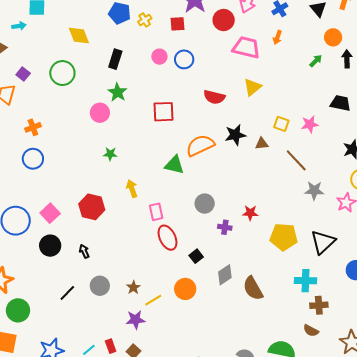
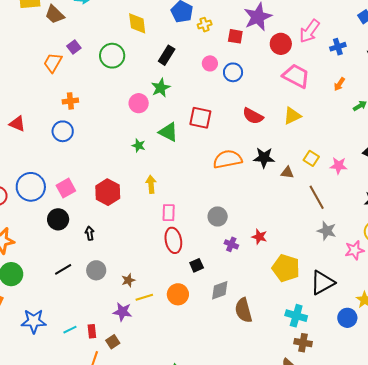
orange arrow: (277, 37) -> (339, 84), moved
green triangle: (174, 165) -> (168, 132), moved

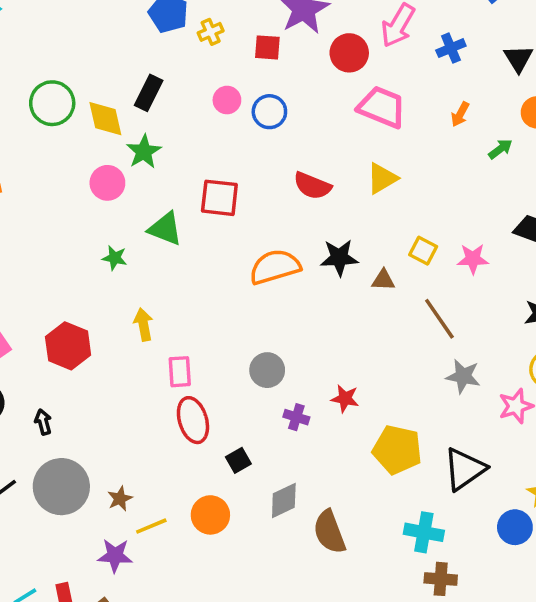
yellow diamond: (137, 23) -> (105, 119), moved
gray circle: (96, 270) -> (61, 487), size x1.6

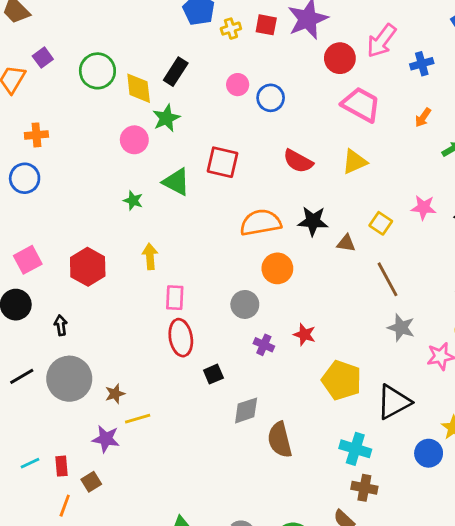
red square: (267, 47) -> (266, 25), moved
pink star: (473, 259) -> (424, 207), moved
orange circle: (210, 515) -> (277, 268), moved

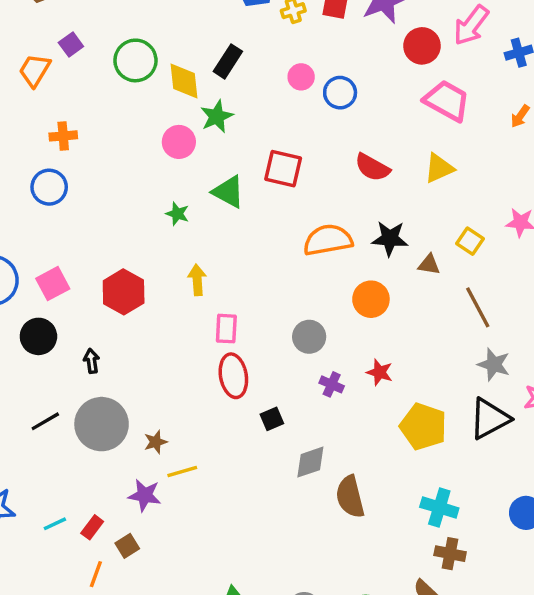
orange circle: (277, 268) -> (371, 299), moved
black triangle: (394, 402) -> (490, 419), moved
red rectangle: (61, 466) -> (92, 527), turned 42

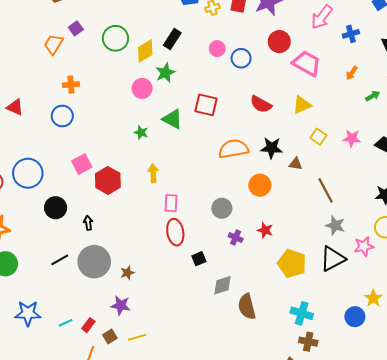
red circle: (422, 46) -> (279, 42), moved
yellow diamond: (184, 81) -> (145, 51), turned 65
yellow square: (470, 241) -> (318, 137), moved
pink square: (53, 284) -> (82, 164), moved
yellow line: (182, 471) -> (137, 337), moved

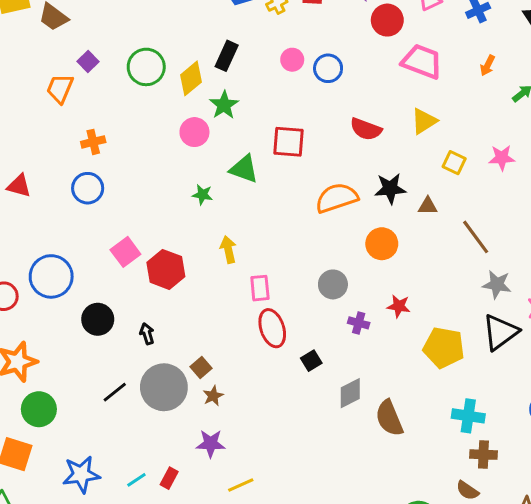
red circle: (279, 42) -> (387, 20), moved
brown square: (110, 337) -> (201, 368), moved

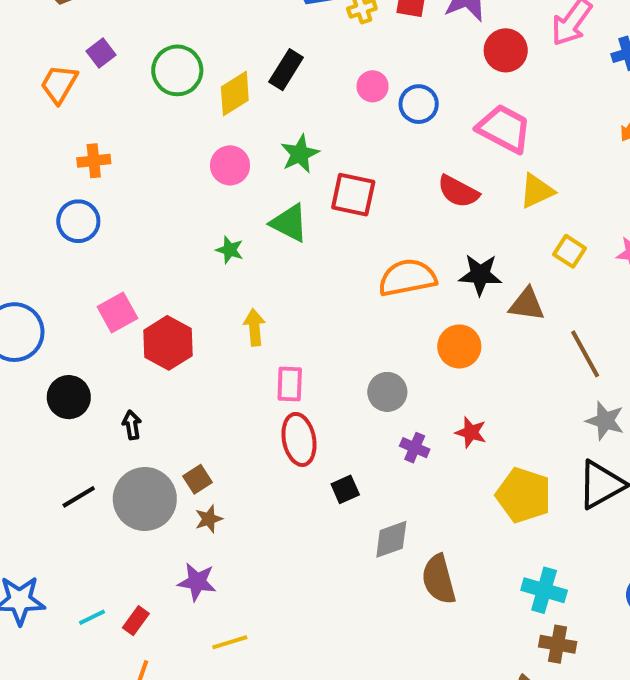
pink trapezoid: (422, 62) -> (504, 129), moved
green star: (224, 105) -> (300, 154), moved
brown triangle: (428, 206) -> (527, 304), size x1.4

